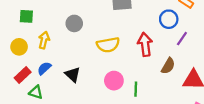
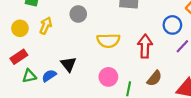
brown semicircle: (168, 66) -> (154, 78), moved
blue semicircle: (44, 68) -> (49, 76), moved
green triangle: (36, 92) -> (29, 76), turned -40

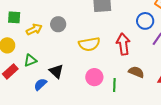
yellow arrow: (46, 26) -> (34, 29), moved, turned 49
green triangle: (29, 76) -> (30, 60), moved
brown semicircle: (154, 78) -> (136, 72), turned -98

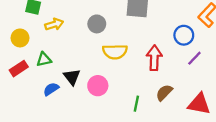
gray circle: (58, 24) -> (97, 24), moved
brown semicircle: (136, 72) -> (164, 93), turned -77
pink circle: (94, 77) -> (98, 86), moved

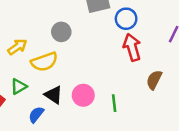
blue circle: (184, 35) -> (126, 19), moved
yellow semicircle: (115, 52) -> (44, 62), moved
green line: (136, 104) -> (114, 103), moved

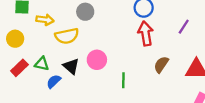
yellow arrow: (17, 47) -> (45, 20), turned 36
green triangle: (19, 87) -> (42, 64), moved, turned 35
pink circle: (83, 95) -> (97, 60), moved

